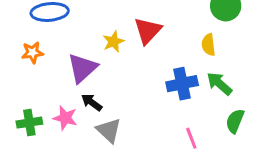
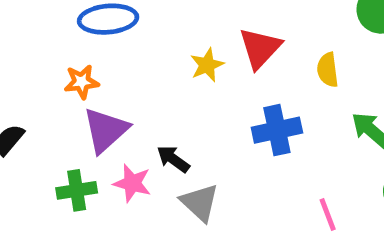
yellow semicircle: (208, 45) -> (328, 70), moved
purple triangle: (82, 68) -> (106, 130), moved
blue cross: (182, 84) -> (277, 130), moved

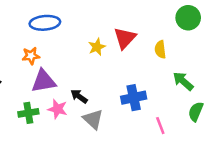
purple triangle: (106, 130) -> (44, 81), turned 32
blue cross: (277, 130) -> (134, 98), moved

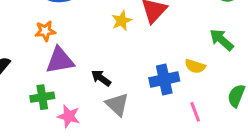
yellow semicircle: (160, 49) -> (195, 66), moved, turned -66
green arrow: (183, 81) -> (222, 40), moved
pink star: (58, 109) -> (69, 116), moved

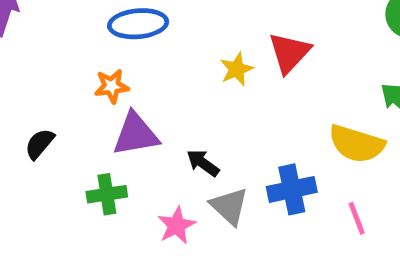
yellow semicircle: (195, 66) -> (357, 144), size x1.6
blue cross: (164, 79) -> (292, 189), moved
pink star: (69, 116) -> (176, 225), moved, turned 30

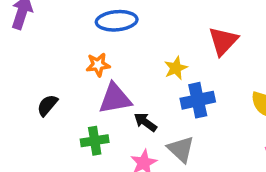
yellow star: (237, 69) -> (176, 68), moved
black arrow: (203, 163) -> (145, 122), moved
blue cross: (292, 189) -> (198, 100), moved

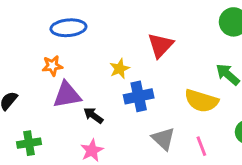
green cross: (95, 141) -> (29, 143), moved
gray triangle: (181, 149) -> (163, 139), moved

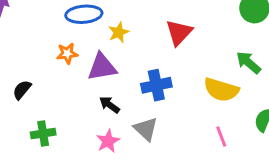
yellow star: (120, 69) -> (119, 32), moved
purple triangle: (67, 95) -> (102, 67), moved
gray triangle: (163, 139) -> (146, 129), moved

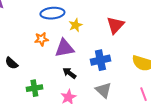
black semicircle: (22, 90) -> (11, 63), turned -88
gray triangle: (146, 129) -> (103, 90), moved
green cross: (43, 134) -> (34, 88), moved

